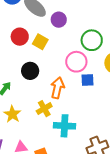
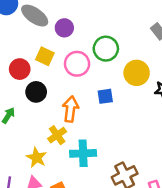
red circle: (20, 37) -> (20, 69), moved
pink circle: (76, 62) -> (77, 64), moved
yellow star: (12, 114) -> (37, 158), moved

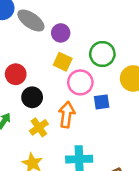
yellow square: (45, 56) -> (63, 62), moved
pink circle: (77, 64) -> (80, 82), moved
yellow cross: (57, 135) -> (39, 127), moved

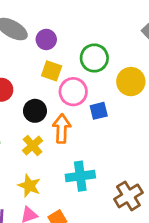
black circle: (32, 97) -> (35, 111), moved

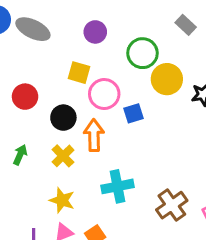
purple circle: (46, 39) -> (95, 32), moved
green circle: (94, 58) -> (143, 53), moved

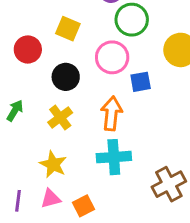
green circle: (143, 53) -> (132, 20), moved
yellow square: (79, 73) -> (68, 29), moved
orange arrow: (94, 135) -> (112, 113), moved

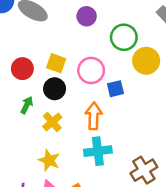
green circle: (132, 20) -> (124, 37), moved
yellow square: (68, 29) -> (56, 63), moved
green arrow: (15, 110) -> (27, 105), moved

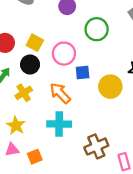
yellow circle: (146, 61) -> (110, 87), moved
orange arrow: (94, 116) -> (60, 93), turned -55

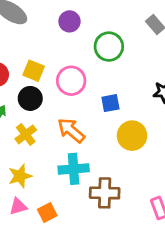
blue square: (83, 73) -> (110, 103), moved
yellow circle: (110, 87) -> (132, 136), moved
yellow star: (16, 125) -> (20, 176), turned 30
brown cross: (96, 146) -> (105, 193), moved, turned 30

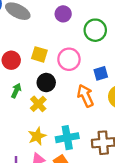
black circle: (30, 98) -> (46, 83), moved
orange arrow: (71, 130) -> (85, 96), moved, turned 30
cyan cross: (74, 169) -> (67, 138), moved

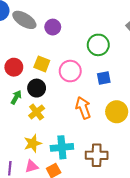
purple circle: (63, 14) -> (53, 27), moved
blue square: (101, 73) -> (104, 78), moved
black circle: (46, 83) -> (37, 88), moved

